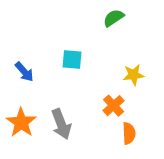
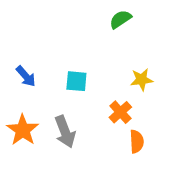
cyan square: (72, 59) -> (76, 81), moved

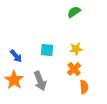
blue arrow: (26, 76) -> (16, 56), moved
yellow star: (142, 80) -> (76, 49), moved

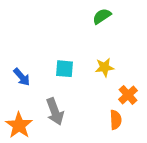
orange cross: (74, 69) -> (128, 95), moved
orange star: (14, 80) -> (19, 125), moved

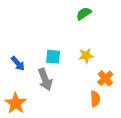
gray arrow: (55, 111) -> (45, 79), moved

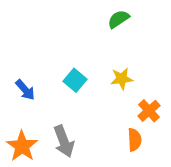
cyan square: (53, 57) -> (75, 80), turned 35
gray arrow: (45, 79) -> (64, 141), moved

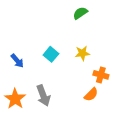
orange cross: (149, 111) -> (101, 75), turned -32
orange semicircle: (135, 140) -> (91, 94), turned 48

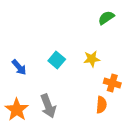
green semicircle: (80, 13) -> (106, 18), moved
orange semicircle: (91, 94) -> (101, 105), turned -40

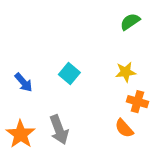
yellow star: (92, 59) -> (126, 72), moved
orange semicircle: (101, 105) -> (124, 128), turned 133

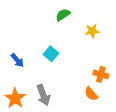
green semicircle: (130, 22) -> (63, 15), moved
yellow star: (126, 72) -> (92, 31), moved

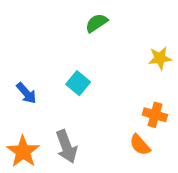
yellow star: (92, 31) -> (160, 58), moved

